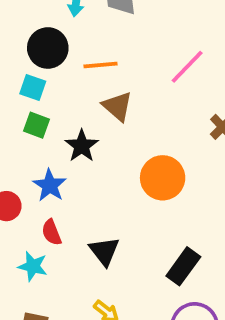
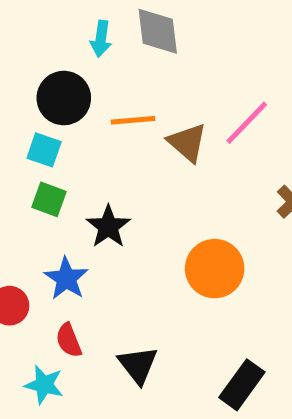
brown triangle: (117, 106) -> (187, 143), moved

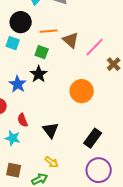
pink line: (247, 123) -> (95, 47), moved
green square: (49, 199) -> (42, 52), moved
blue star: (66, 278) -> (18, 84), moved

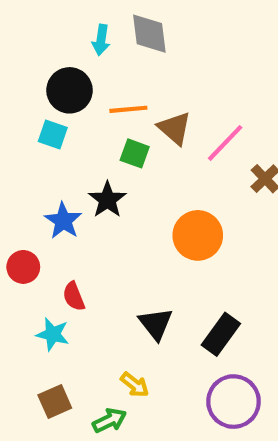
green square: (42, 52) -> (135, 153), moved
black triangle: (51, 130) -> (156, 324), moved
brown square: (14, 170) -> (55, 402), turned -35

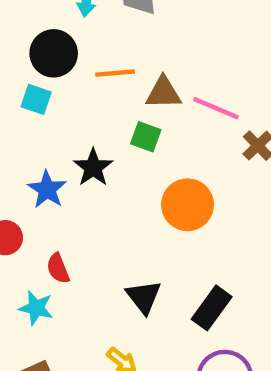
brown triangle: (175, 128) -> (163, 93), turned -42
pink line: (225, 143) -> (216, 108), turned 69
green square: (135, 153) -> (146, 137), moved

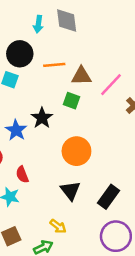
pink line: (216, 108) -> (111, 85), turned -70
orange circle: (188, 205) -> (76, 151), moved

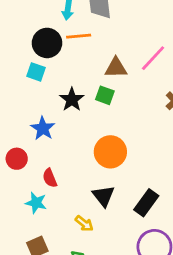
orange line: (54, 65) -> (79, 36), moved
pink line: (111, 85) -> (153, 58), moved
black star: (42, 118) -> (72, 99), moved
yellow arrow: (58, 226) -> (84, 223), moved

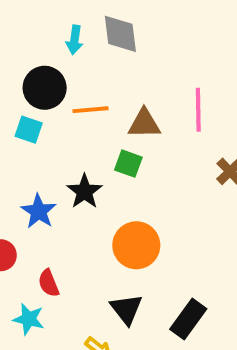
orange line: (79, 36) -> (90, 110), moved
pink line: (153, 58) -> (198, 110), turned -44
black star: (72, 99) -> (84, 191), moved

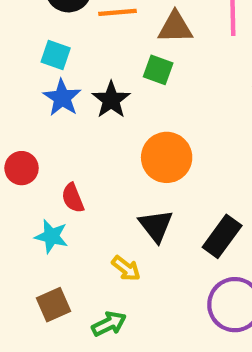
cyan square: (29, 130) -> (56, 55), moved
blue star: (39, 211) -> (62, 98), moved

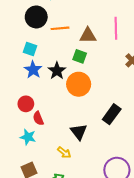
orange circle: (167, 157) -> (79, 84), moved
red circle: (22, 168) -> (26, 104), moved
black rectangle: (222, 236) -> (112, 114), moved

